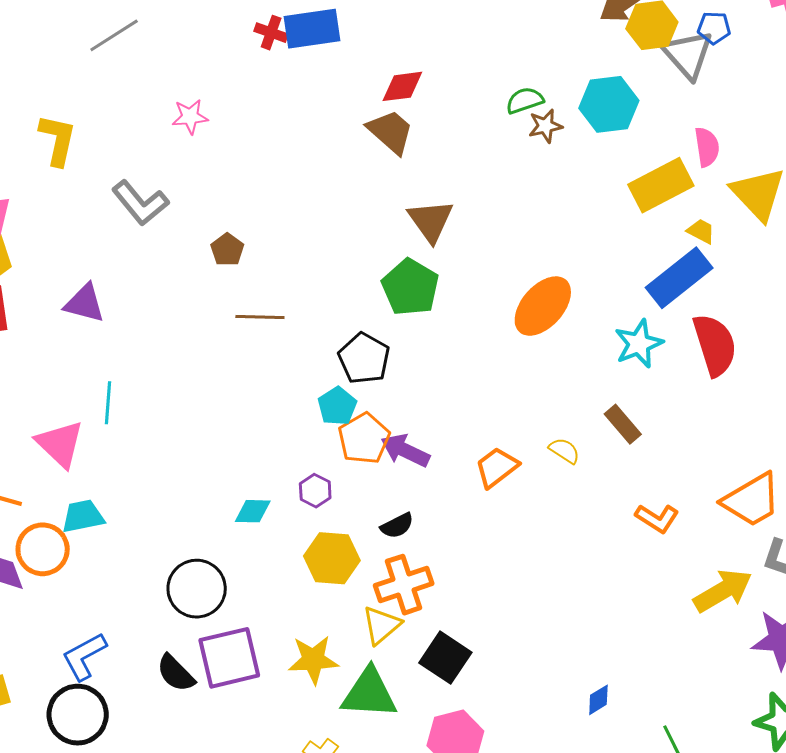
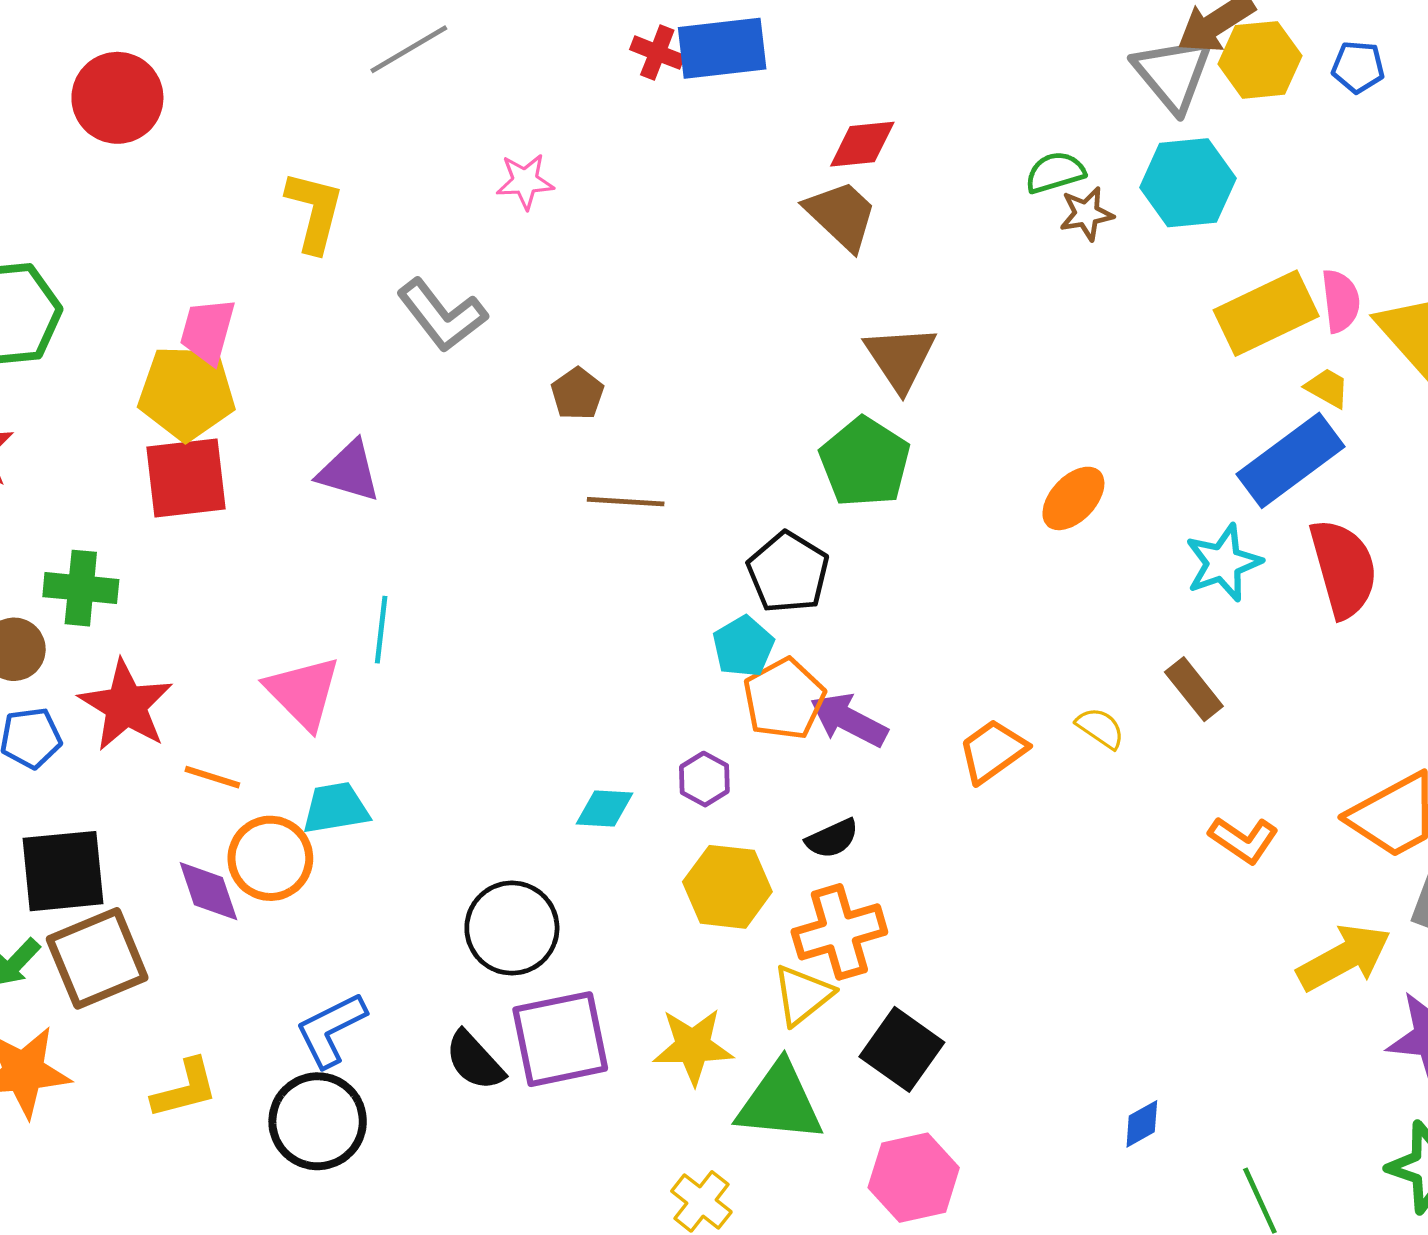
gray triangle: (688, 54) -> (1173, 74), moved
pink semicircle: (707, 147) -> (1341, 301), moved
orange ellipse: (543, 306) -> (1073, 498), size x0.7

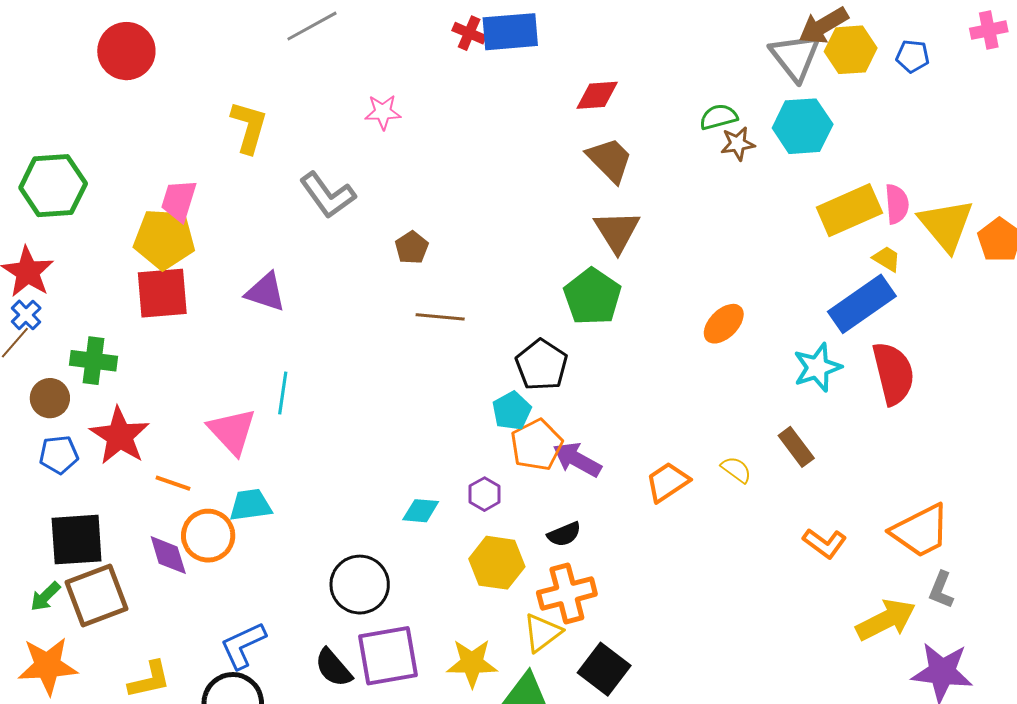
brown trapezoid: (841, 215) -> (610, 160), moved

